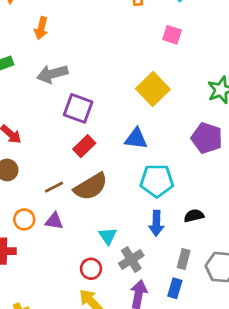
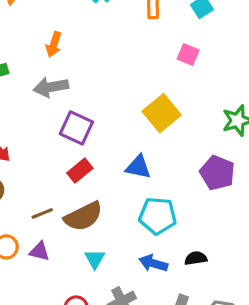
orange arrow: (41, 28) -> (54, 44), moved
blue arrow: (156, 223) -> (153, 263), turned 100
cyan triangle: (108, 236) -> (95, 259), moved

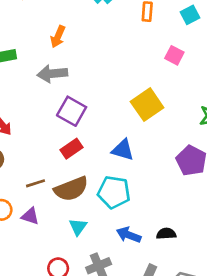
cyan pentagon: (158, 216) -> (114, 192), moved

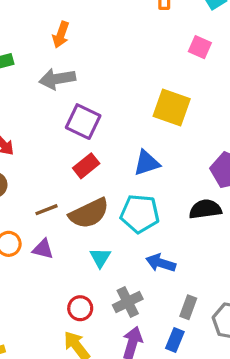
yellow square: (147, 105) -> (172, 107), turned -32
blue triangle: (123, 150) -> (147, 163), turned -30
black semicircle: (166, 234) -> (205, 209), moved, size x1.4

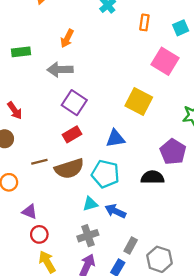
pink square: (200, 47) -> (165, 61), size x1.6
purple triangle: (43, 249) -> (30, 212), moved
cyan triangle: (100, 258) -> (90, 204), moved, turned 35
red circle: (80, 308) -> (39, 234), moved

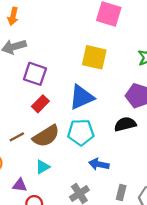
blue triangle: (115, 138) -> (82, 97), size x1.4
cyan triangle: (90, 204) -> (43, 167), moved

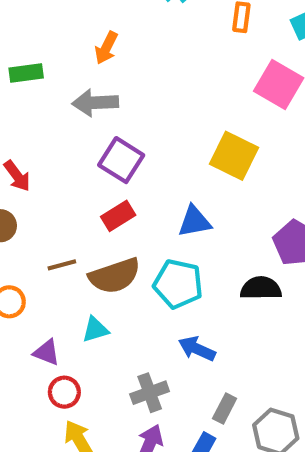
blue triangle: (82, 97) -> (194, 221), size x0.7

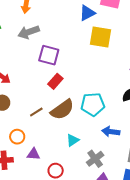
blue triangle: (194, 221) -> (87, 13), moved
cyan triangle: (95, 329) -> (73, 140), moved
purple triangle: (47, 352) -> (33, 154), moved

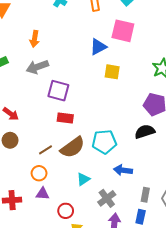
yellow square: (100, 37) -> (112, 72), size x0.7
red rectangle: (55, 81) -> (65, 118), turned 56
orange circle: (17, 137) -> (39, 173), moved

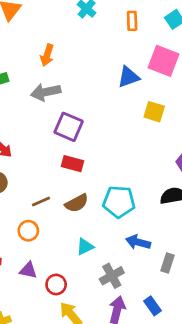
yellow square: (112, 72) -> (154, 112), moved
brown semicircle: (73, 147) -> (77, 203), size x0.7
purple triangle: (43, 194) -> (28, 270), moved
gray rectangle: (145, 195) -> (167, 263), moved
blue rectangle: (141, 217) -> (152, 306), turned -56

